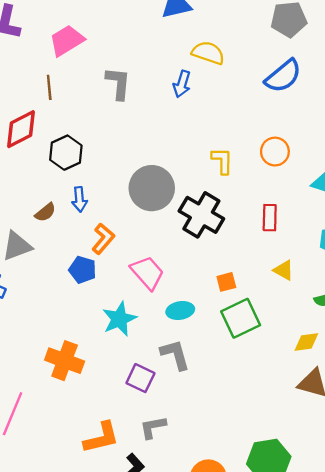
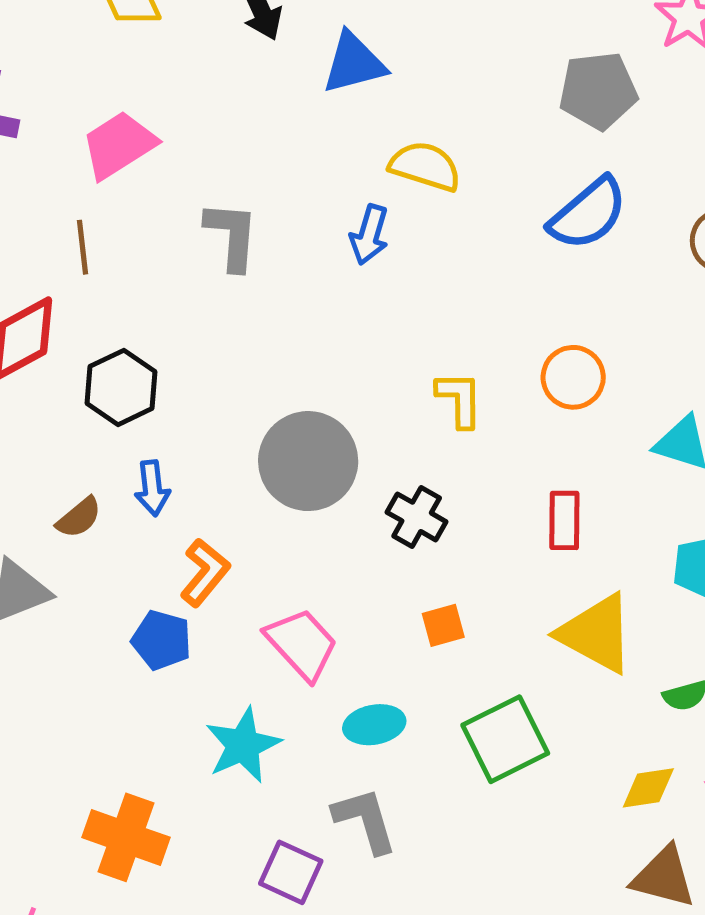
black cross: (201, 215) -> (417, 517), size x0.6
yellow triangle: (284, 270) -> (596, 634), size x1.8
orange square: (226, 282) -> (443, 625), moved

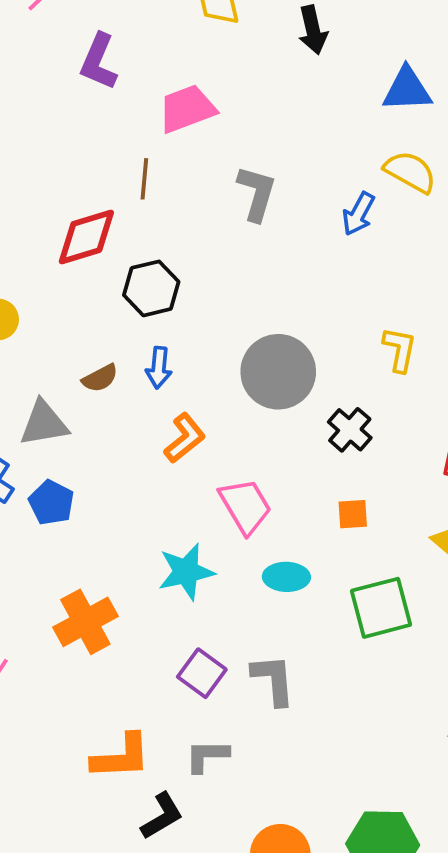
blue triangle: (354, 63) -> (407, 89), moved
blue pentagon: (161, 640) -> (51, 503), moved
gray L-shape: (365, 820) -> (273, 680), moved
orange cross: (126, 837) -> (85, 622), turned 30

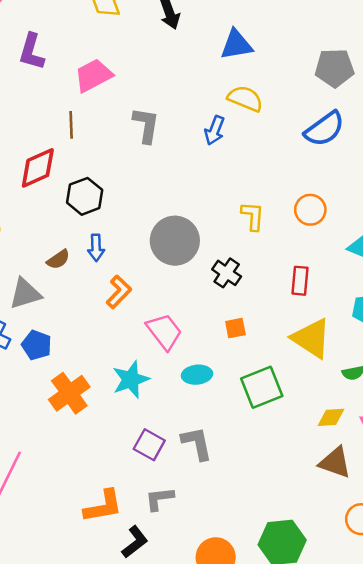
orange cross: (85, 622) -> (69, 393), moved

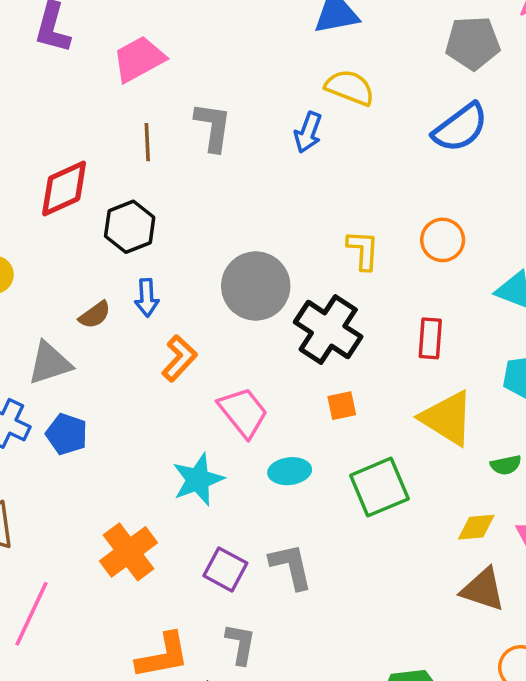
brown line: (71, 125) -> (147, 142), moved
black cross: (227, 273) -> (328, 329), size x1.6
orange cross: (69, 393) -> (129, 552), moved
gray L-shape: (159, 499) -> (241, 644), turned 108

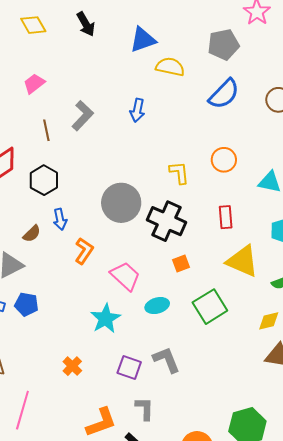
pink trapezoid: (139, 59) -> (34, 84), size x0.7
yellow semicircle: (350, 87) -> (170, 67), moved
gray L-shape: (213, 127) -> (83, 116), turned 44
orange cross: (129, 552) -> (72, 366), size x0.6

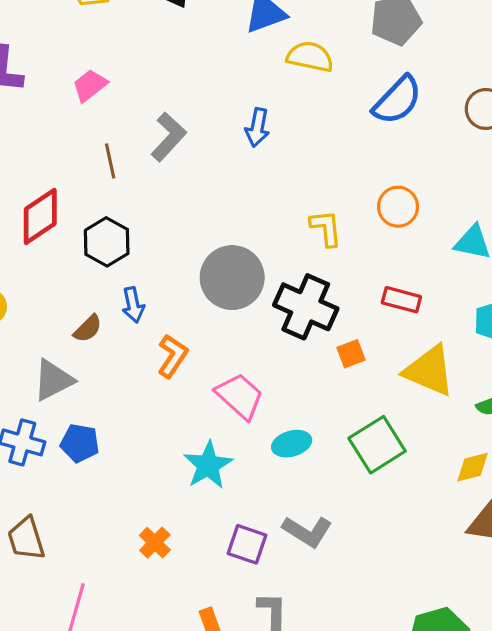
red rectangle: (226, 217) -> (401, 300), turned -70
orange square: (181, 263) -> (351, 354), moved
gray L-shape: (166, 360) -> (307, 531), turned 144

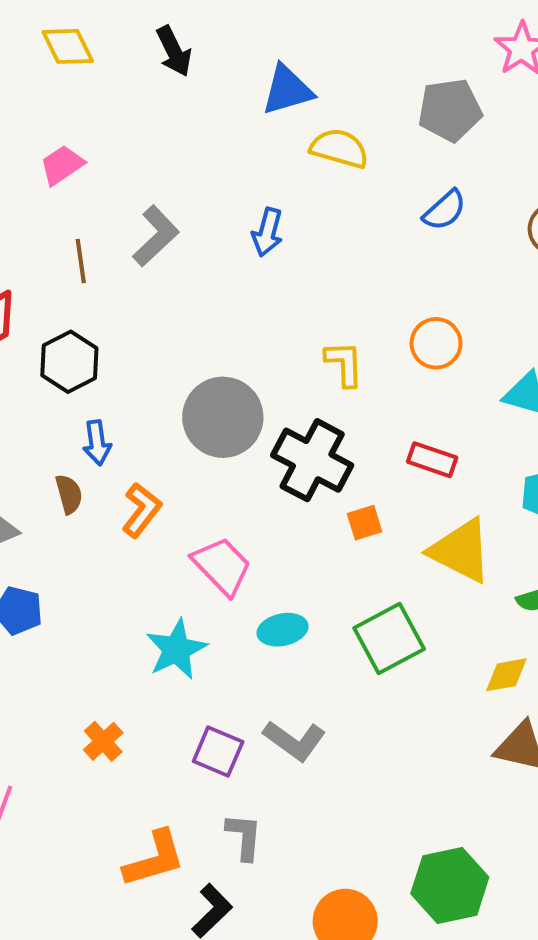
blue semicircle: (397, 100) -> (445, 210), size x0.7
brown semicircle: (88, 329) -> (69, 494), moved, turned -64

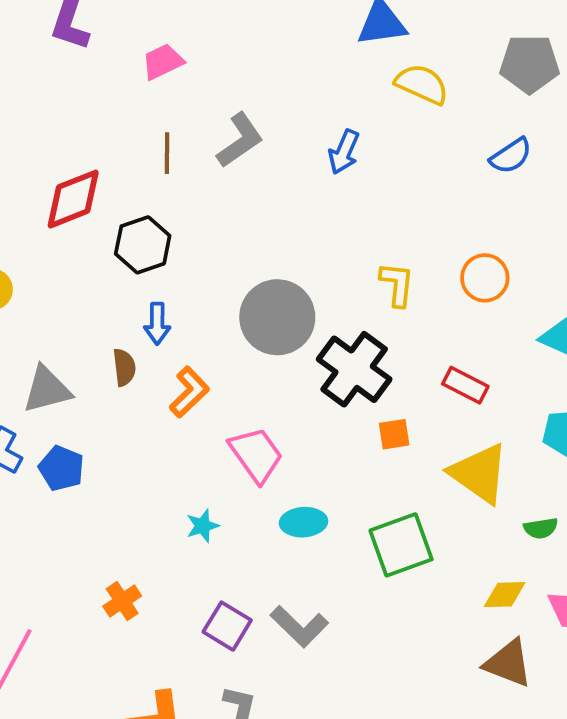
cyan star: (176, 649) -> (203, 526), size x0.6

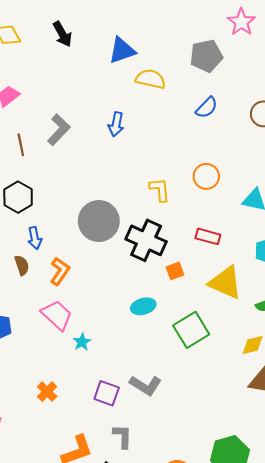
pink trapezoid: (256, 455) -> (57, 315), moved
cyan ellipse: (303, 522) -> (143, 306), moved

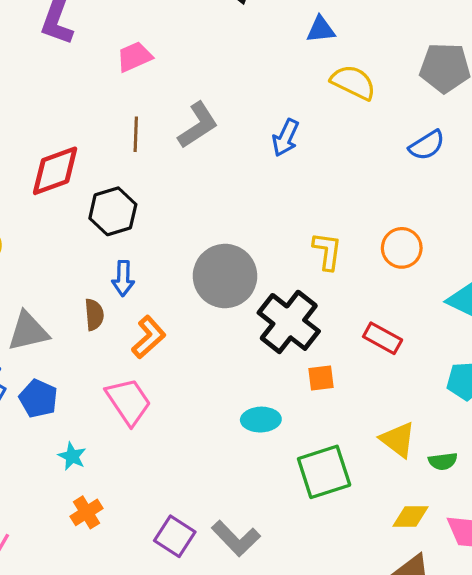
blue triangle: (122, 51) -> (321, 29), size x0.7
yellow triangle: (225, 282) -> (398, 440), moved, size x0.7
cyan star: (82, 342) -> (72, 456), moved, turned -30

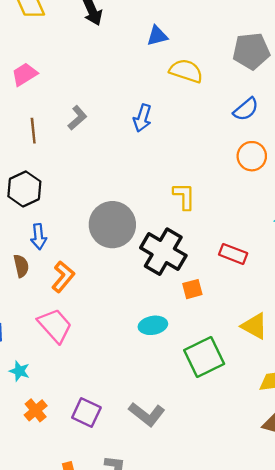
gray L-shape: (198, 125) -> (77, 118), size x0.7
orange circle: (402, 248) -> (252, 156), moved
purple square: (175, 536) -> (86, 413), moved

